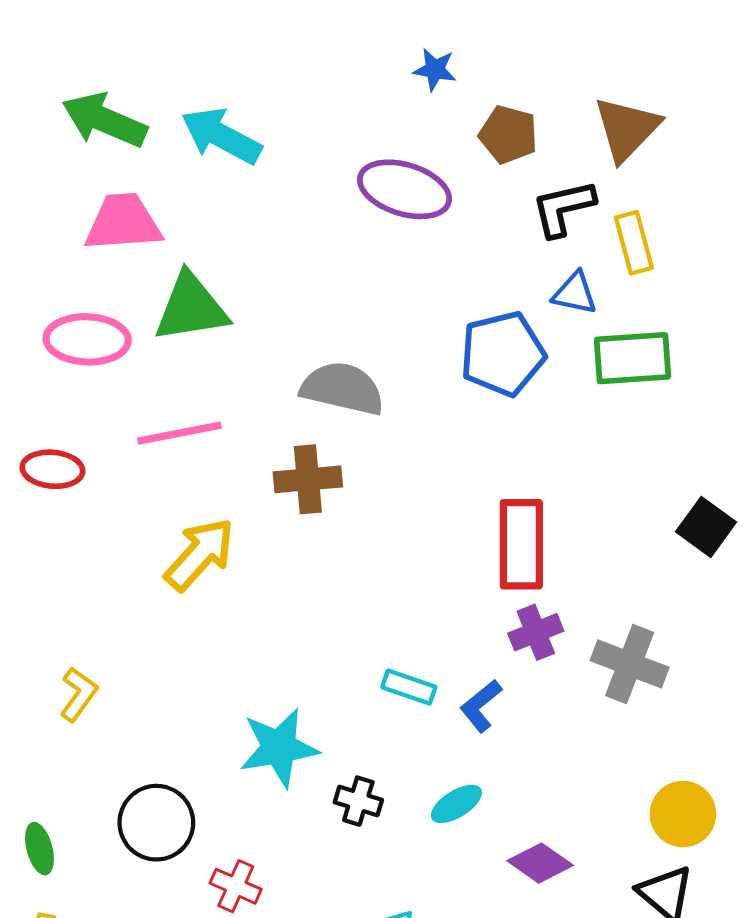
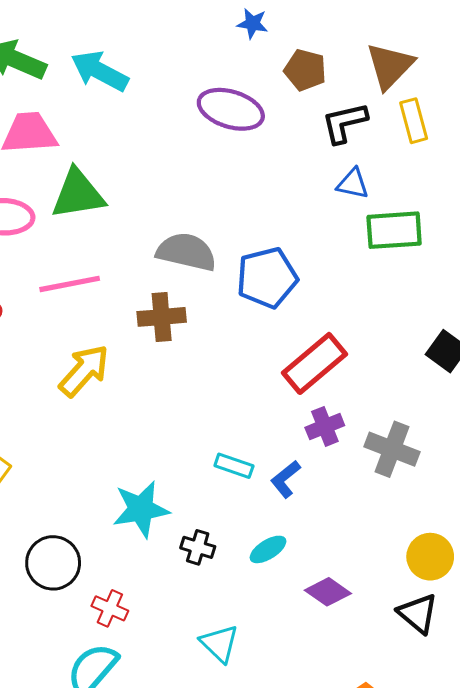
yellow rectangle: (634, 243) -> (414, 121), moved
blue pentagon: (503, 354) -> (267, 278), moved
red rectangle: (521, 544) -> (314, 363), turned 50

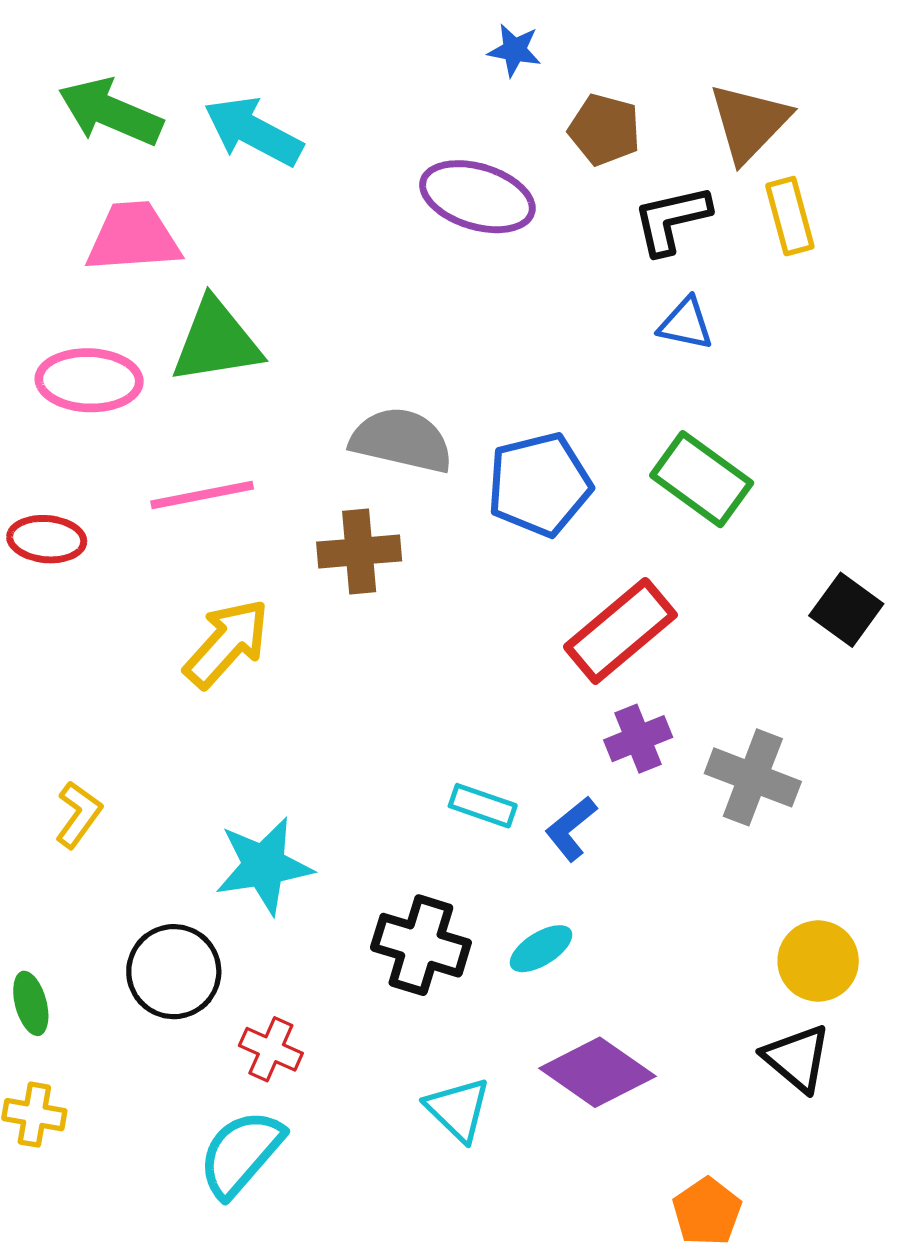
green rectangle: (394, 230) -> (702, 479), moved, turned 40
cyan star: (141, 509) -> (264, 866), moved
black cross: (198, 547) -> (421, 945), size x1.6
purple diamond: (328, 592) -> (597, 1072), moved, size x1.4

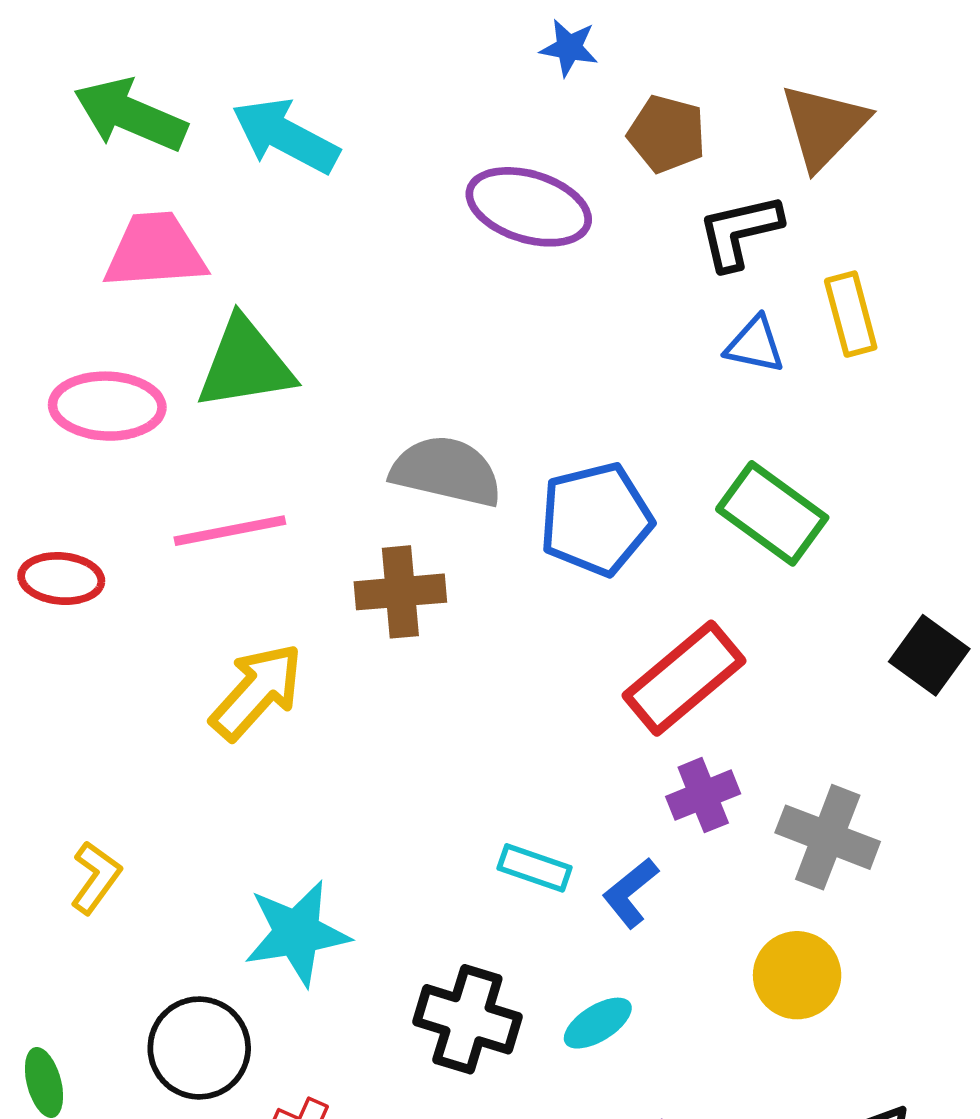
yellow rectangle: (790, 216) -> (851, 314), moved
yellow circle: (818, 961) -> (797, 975), moved

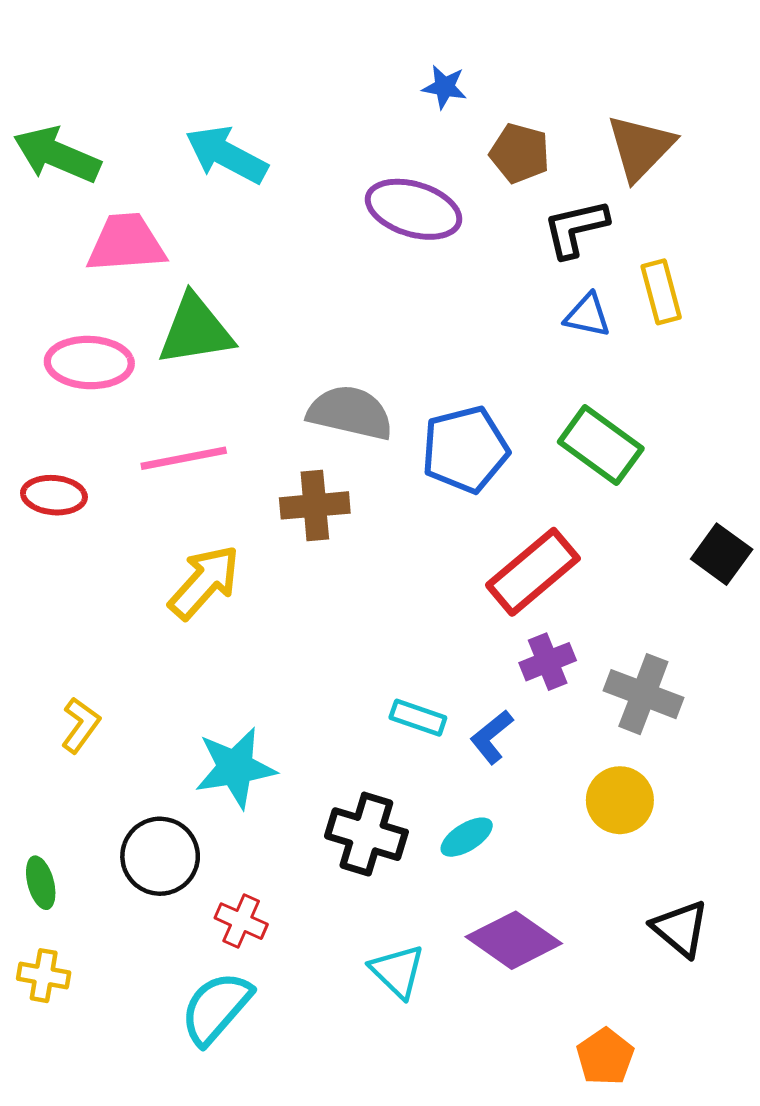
green arrow: (130, 115) -> (57, 155), moved

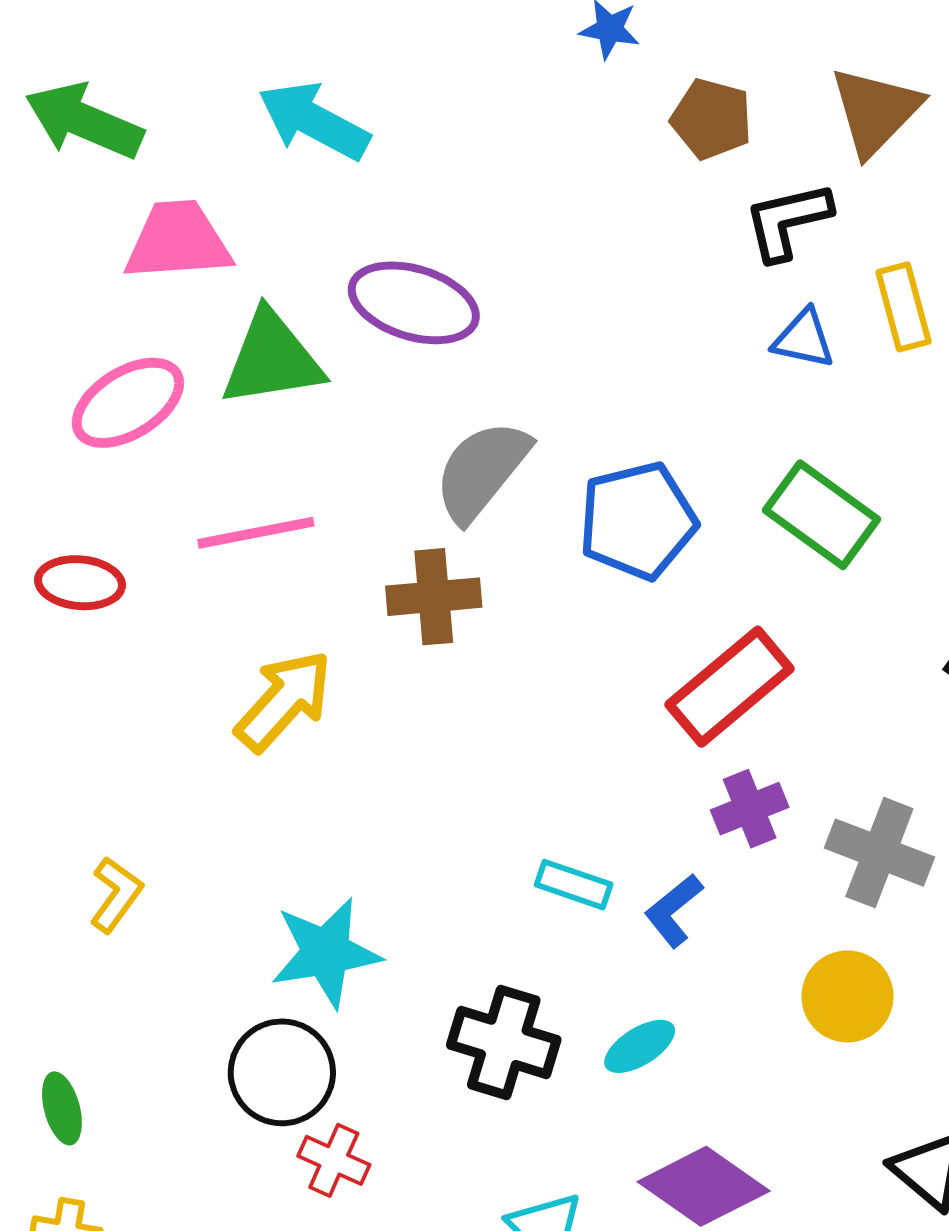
purple ellipse: (414, 209) -> (414, 303), moved
pink ellipse: (89, 363) -> (128, 403), turned -34
gray semicircle: (350, 413) -> (482, 471), turned -64
black circle: (160, 856) -> (282, 1072), moved

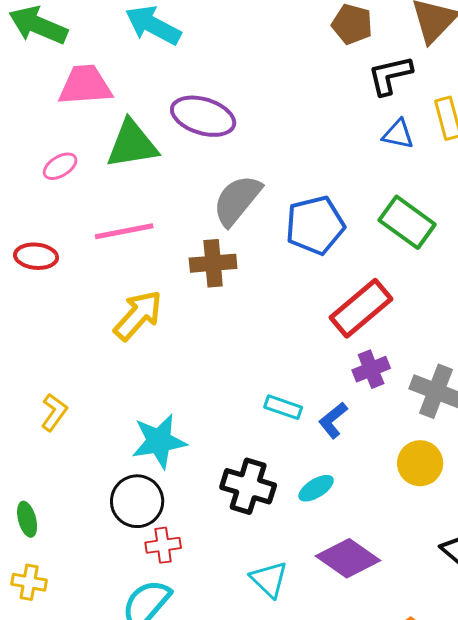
pink ellipse: (128, 403) -> (60, 166), size x0.6
red cross: (334, 1160) -> (163, 545), turned -32

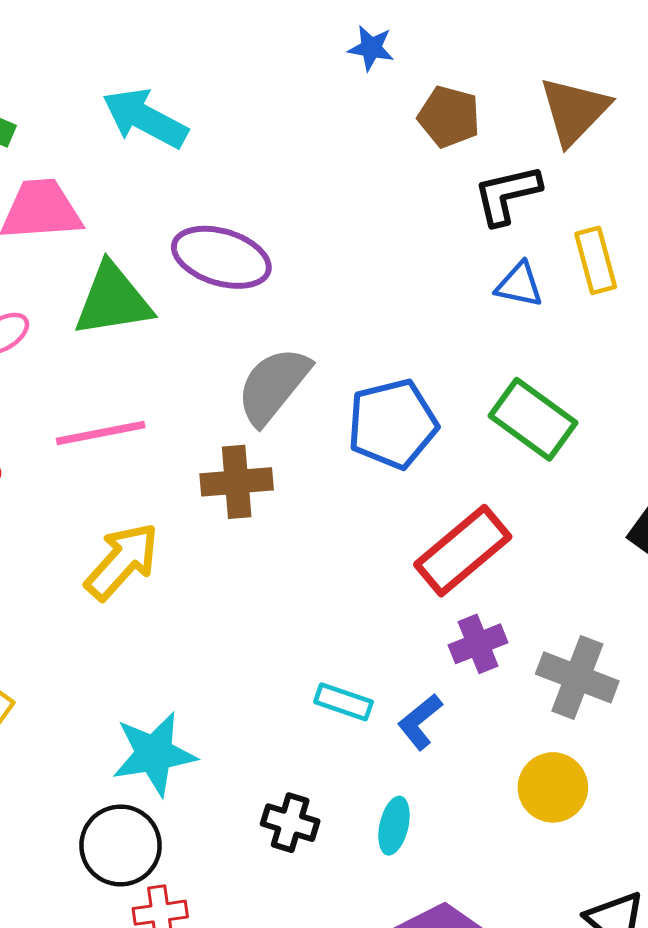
black cross: (248, 486) -> (290, 823), size x0.7
cyan ellipse: (316, 488) -> (394, 826), turned -45

